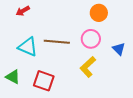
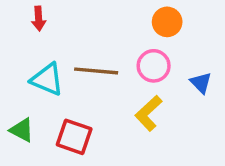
red arrow: (23, 11) -> (39, 19), turned -64

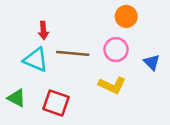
red arrow: (39, 19) -> (43, 30), moved
yellow L-shape: (149, 113) -> (112, 85), turned -112

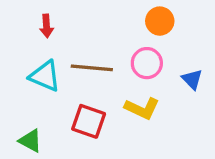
red arrow: (43, 30) -> (47, 26), moved
green triangle: (17, 98) -> (30, 141), moved
red square: (56, 103) -> (89, 121), moved

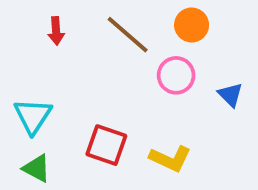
brown line: (92, 68) -> (128, 35), moved, turned 36
cyan triangle: (45, 76) -> (33, 116), moved, turned 40
yellow L-shape: (142, 108) -> (170, 159), moved

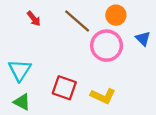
red arrow: (56, 31) -> (34, 19), turned -35
pink circle: (176, 75) -> (107, 46), size x1.4
blue triangle: (230, 95) -> (143, 39), moved

